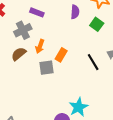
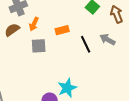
orange rectangle: (61, 55) -> (62, 30), moved, turned 40

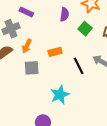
cyan star: (67, 88) -> (60, 95), moved

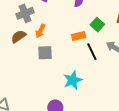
green square: (85, 29) -> (97, 25), moved
orange rectangle: (55, 52) -> (79, 36), moved

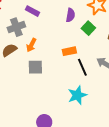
green square: (97, 25) -> (88, 28), moved
cyan star: (73, 80) -> (77, 95), moved

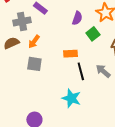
cyan star: (77, 95) -> (71, 98), turned 30

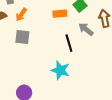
orange rectangle: (71, 54) -> (60, 14), moved
gray arrow: (103, 71) -> (86, 29), moved

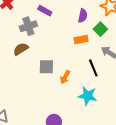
orange arrow: (21, 15) -> (65, 77), moved

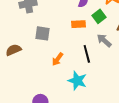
brown semicircle: (21, 49) -> (13, 50), moved
gray square: (46, 67) -> (42, 33), moved

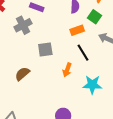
black line: (87, 54) -> (83, 53), moved

